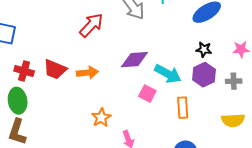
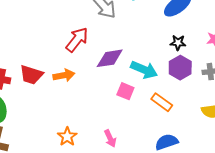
red arrow: (91, 25) -> (77, 40), moved
orange rectangle: (183, 108) -> (162, 102), turned -45
orange star: (101, 118) -> (67, 137), moved

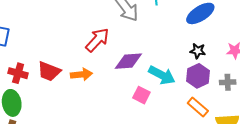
orange rectangle: (162, 102) -> (198, 107), moved

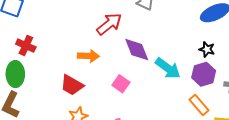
purple diamond: (128, 61) -> (137, 50), turned 64
red trapezoid: (49, 71) -> (72, 85), moved
pink square: (141, 95) -> (121, 84), moved

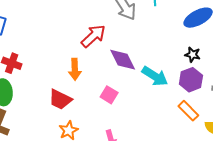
orange arrow: (88, 56) -> (75, 69), turned 90

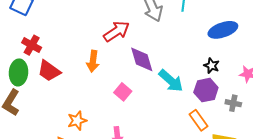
red trapezoid: (60, 99) -> (49, 71), moved

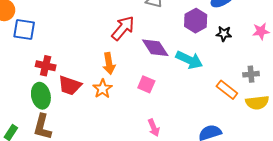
purple hexagon: (206, 90) -> (196, 21), moved
gray cross: (233, 103) -> (251, 74), moved
orange star: (77, 121) -> (103, 89), moved

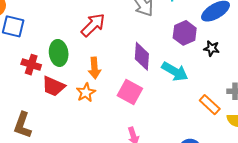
red arrow: (123, 28) -> (93, 25), moved
purple diamond: (155, 48) -> (142, 56), turned 32
pink square: (146, 84) -> (130, 92), size x1.4
green ellipse: (41, 96) -> (59, 53), moved

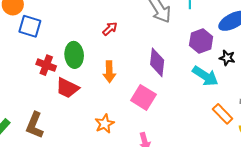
red arrow: (93, 25) -> (110, 29), size x0.6
cyan arrow: (175, 71) -> (205, 76), moved
orange star: (86, 92) -> (105, 124), moved

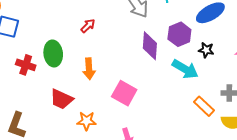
purple diamond: (157, 62) -> (150, 46), moved
red trapezoid: (67, 88) -> (61, 99), moved
orange star: (105, 124) -> (87, 121), turned 30

